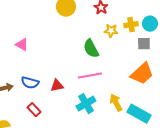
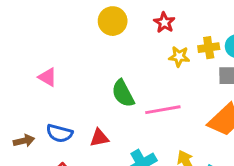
green semicircle: (91, 49) -> (123, 93), moved
pink line: (90, 76) -> (163, 110), moved

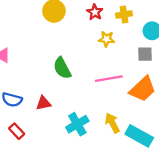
yellow cross: (209, 48) -> (124, 14), moved
pink line: (163, 110) -> (109, 79), moved

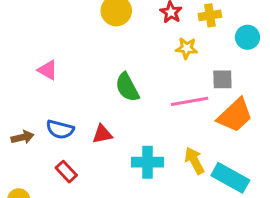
gray square: (145, 54) -> (222, 79), moved
cyan cross: (77, 124) -> (147, 162), turned 30

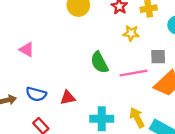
green semicircle: (127, 87) -> (99, 62), moved

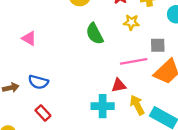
green semicircle: (99, 62) -> (95, 34), moved
red triangle: (68, 98) -> (119, 85), moved

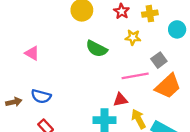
green semicircle: (95, 34) -> (97, 49), turned -35
gray square: (158, 45) -> (159, 60), turned -35

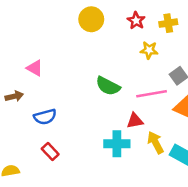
green semicircle: (97, 49) -> (108, 86), moved
blue semicircle: (41, 96) -> (45, 117), turned -30
brown arrow: (14, 102) -> (14, 96), moved

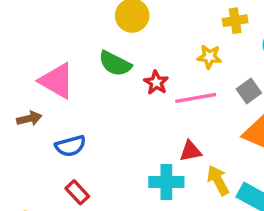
red star: (136, 21) -> (156, 82), moved
pink triangle: (35, 68) -> (57, 81), size x1.6
green semicircle: (108, 86) -> (115, 64), moved
pink line: (152, 94) -> (196, 98), moved

